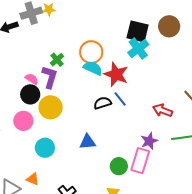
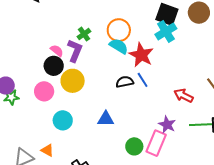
purple star: (149, 141) -> (167, 125), turned -30

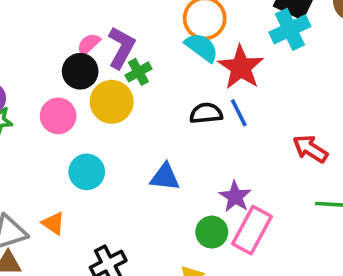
green cross: (84, 34) -> (138, 72), moved
pink semicircle: (57, 51) -> (89, 44), turned -88
purple star: (167, 125) -> (235, 197), moved

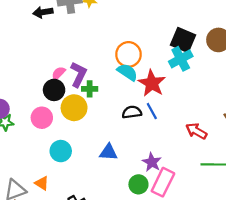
green cross: (138, 72) -> (90, 89), turned 32

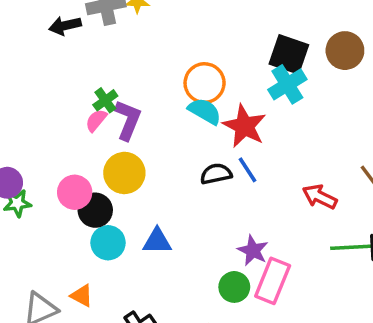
green cross: (90, 89) -> (105, 100), moved, turned -32
black circle: (54, 90) -> (95, 210), moved
blue triangle: (108, 152) -> (157, 241), moved

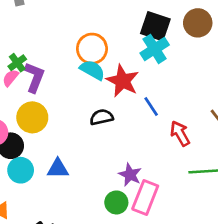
blue line: (247, 170) -> (151, 106), moved
red arrow: (320, 197) -> (180, 133), turned 35

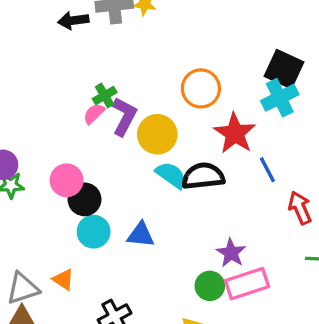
cyan semicircle: (92, 70) -> (171, 175), moved
yellow circle: (32, 117) -> (157, 134), moved
black semicircle: (101, 117) -> (203, 176), size x1.4
pink rectangle: (145, 197) -> (247, 284), turned 44

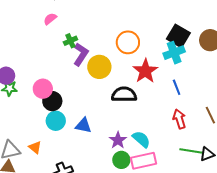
pink semicircle: (94, 114) -> (50, 19), moved
blue line: (267, 170) -> (177, 87), moved
cyan semicircle: (171, 175) -> (141, 139), moved
purple star: (231, 253) -> (118, 140), moved

